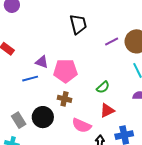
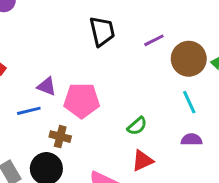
purple line: (112, 42) -> (154, 40), moved
brown cross: (64, 99) -> (60, 137), moved

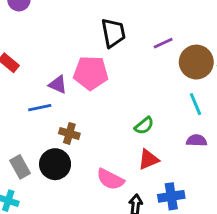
pink pentagon: (82, 100) -> (91, 73), moved

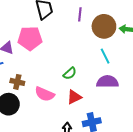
purple line: (163, 43) -> (80, 14), turned -56
purple semicircle: (197, 140) -> (107, 82), size x1.5
pink semicircle: (110, 179) -> (45, 94), moved

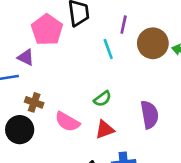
pink pentagon: (30, 38) -> (47, 30), moved, turned 30
cyan line: (105, 56) -> (108, 49), moved
purple semicircle: (107, 82) -> (149, 115), turned 75

